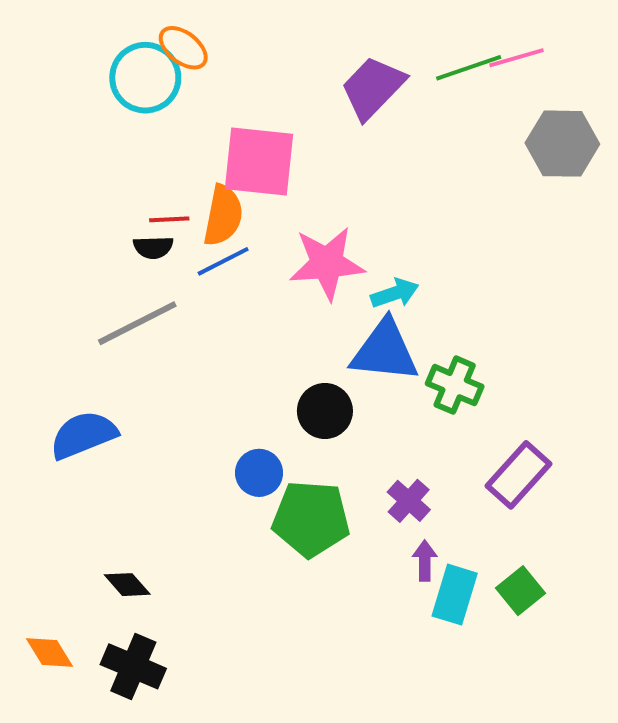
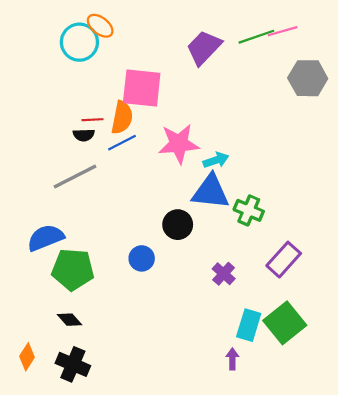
green pentagon: (311, 519) -> (73, 269), moved
purple arrow: (425, 561) -> (232, 359), moved
green square: (520, 591) -> (285, 323), size x1.6
orange diamond: (49, 652) -> (27, 357), turned 64

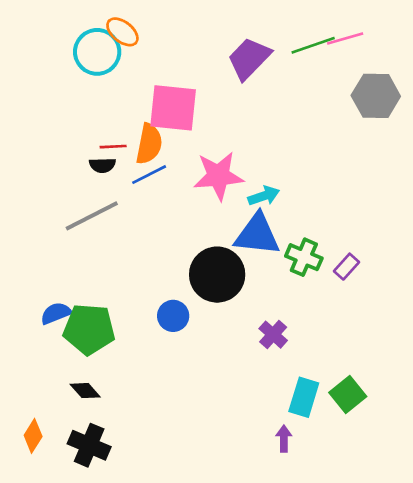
black circle: (178, 225) -> (217, 275), size x1.5
blue semicircle: (46, 238) -> (56, 313), moved, size x0.7
purple rectangle: (284, 260) -> (346, 267), moved, size x0.6
green square: (285, 323) -> (348, 395), size x0.7

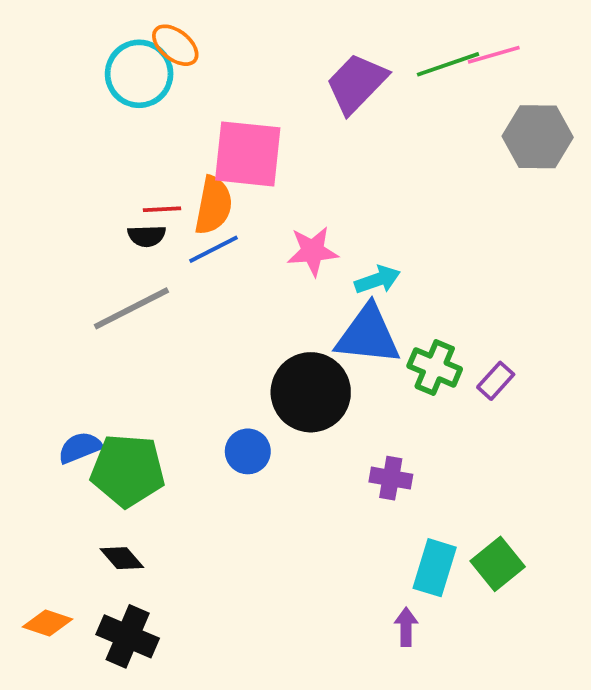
pink star: (218, 176) -> (313, 251), size x0.7
purple cross: (273, 335) -> (391, 478), turned -32
orange diamond: (33, 436) -> (48, 623), turned 76

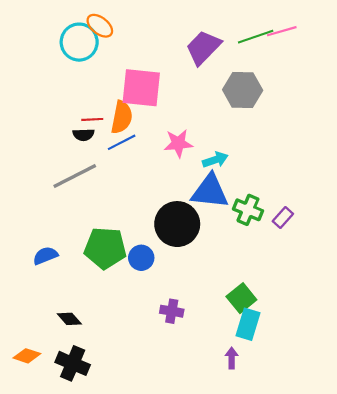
gray hexagon: (538, 137) -> (243, 90), moved
green pentagon: (128, 470) -> (105, 248), moved
purple cross: (391, 478) -> (172, 311), moved
green square: (498, 564) -> (241, 298), moved

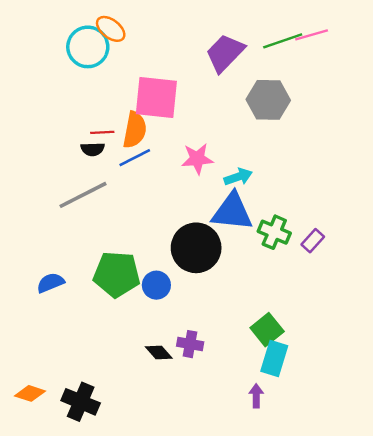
black diamond: (69, 319) -> (159, 352), moved

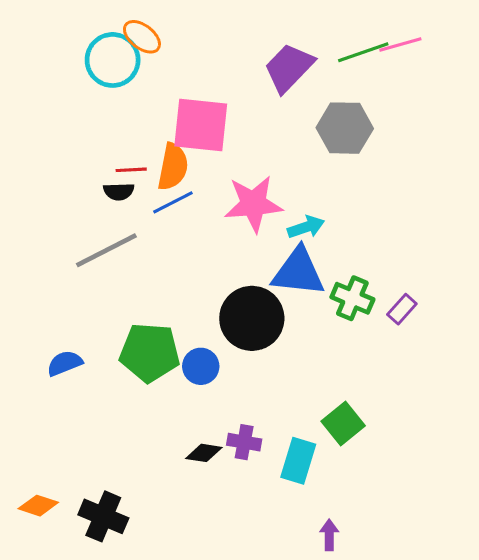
pink star: (197, 159) -> (253, 204), size x1.4
black diamond: (159, 352) -> (204, 453), turned -40
cyan rectangle: (274, 358) -> (298, 461), moved
purple arrow: (256, 396) -> (329, 535), moved

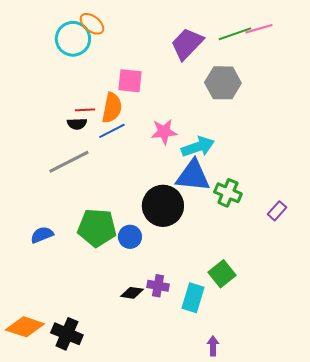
pink square: (201, 125) -> (130, 81), size x0.7
pink star: (253, 204) -> (164, 132), size x0.7
cyan arrow: (306, 227) -> (198, 147), size x1.4
purple rectangle: (402, 309) -> (277, 211), moved
orange diamond: (38, 506) -> (25, 327), size x1.5

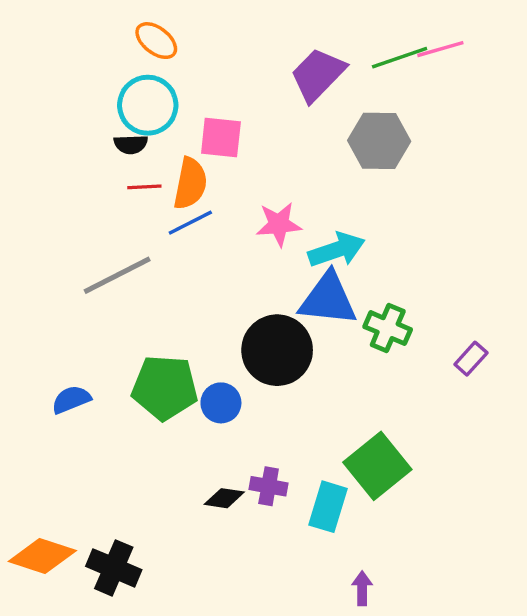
cyan circle: (73, 39) -> (148, 105), moved
black semicircle: (77, 124) -> (131, 144), moved
green square: (222, 274) -> (377, 466), size x1.4

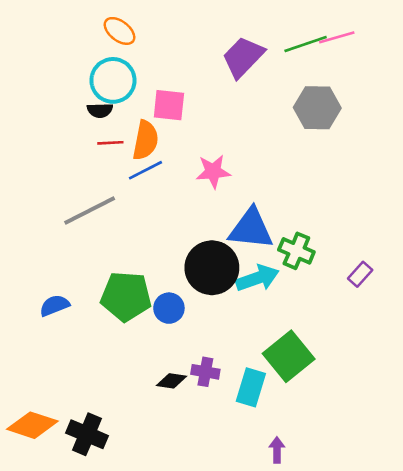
gray hexagon: (379, 141) -> (317, 108), moved
cyan arrow: (337, 250) -> (257, 278), moved

